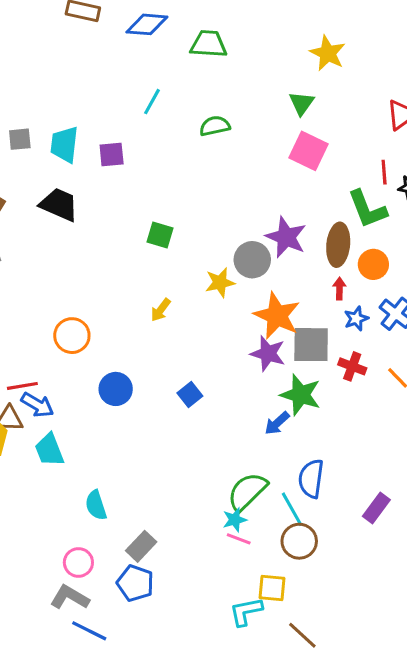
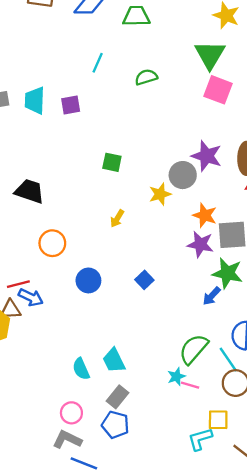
green triangle: (302, 103) -> (210, 55), size x1.6
black trapezoid: (59, 205) -> (29, 191), moved
orange star: (277, 316) -> (205, 215), size x0.7
cyan trapezoid: (49, 450) -> (114, 361), moved
cyan star: (235, 520) -> (176, 377), moved

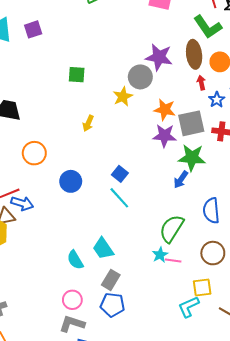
cyan line: (228, 359) -> (119, 198), moved

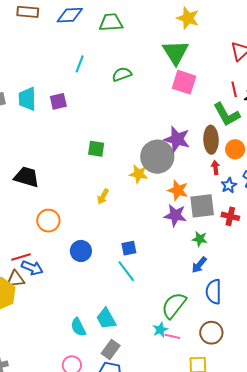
gray circle: (140, 77) -> (157, 157), size x1.4
yellow star: (123, 97) -> (139, 174), turned 30
green star: (192, 158) -> (200, 239), size x0.6
blue square: (120, 174) -> (129, 248), turned 35
blue arrow: (181, 180) -> (199, 265), moved

